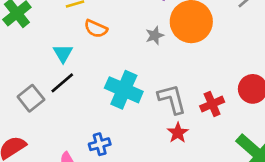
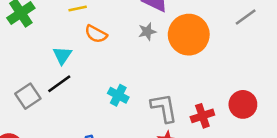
gray star: (155, 35) -> (147, 32), moved
cyan cross: (124, 90) -> (118, 95), size x0.6

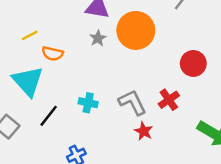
cyan triangle: (62, 55) -> (28, 81), size x1.8
black line: (59, 84) -> (49, 116), moved
red circle: (243, 104) -> (193, 63), moved

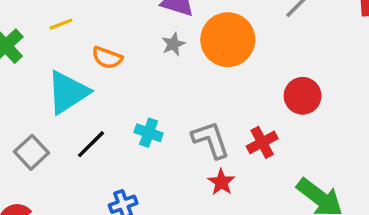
yellow line: (30, 35) -> (61, 24), moved
cyan triangle: (28, 81) -> (68, 92), turned 32

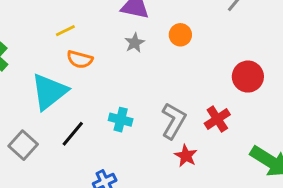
yellow line: (61, 24) -> (65, 31), moved
orange circle: (228, 40) -> (180, 35), size x0.5
gray L-shape: (211, 140) -> (174, 121), turned 54

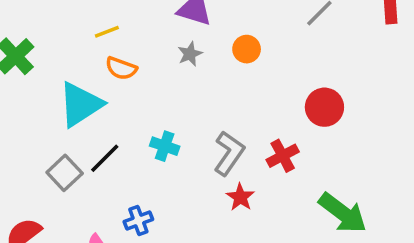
gray square: (23, 145) -> (65, 173), moved

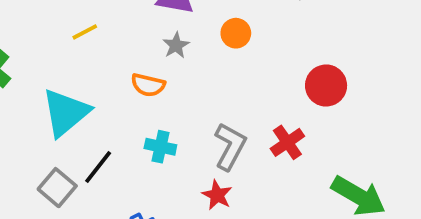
orange semicircle: (121, 68) -> (148, 85), moved
red star: (240, 197) -> (217, 195), moved

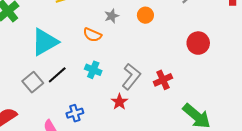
red circle: (326, 85) -> (198, 43), moved

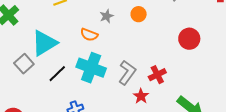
cyan cross: (93, 70) -> (91, 68), size x1.8
gray square: (33, 82) -> (24, 64), moved
red star: (119, 102) -> (141, 96), moved

